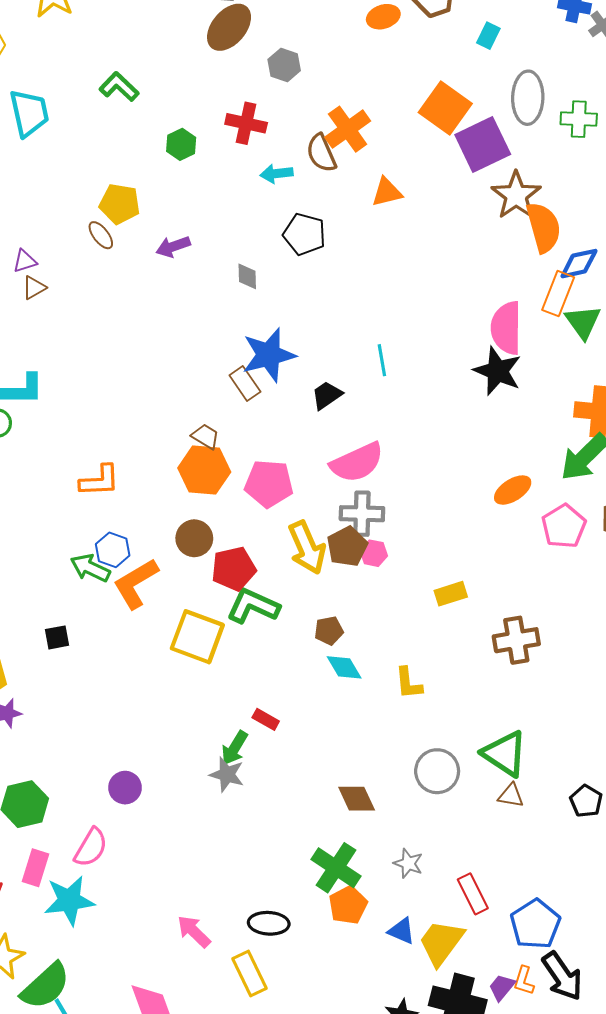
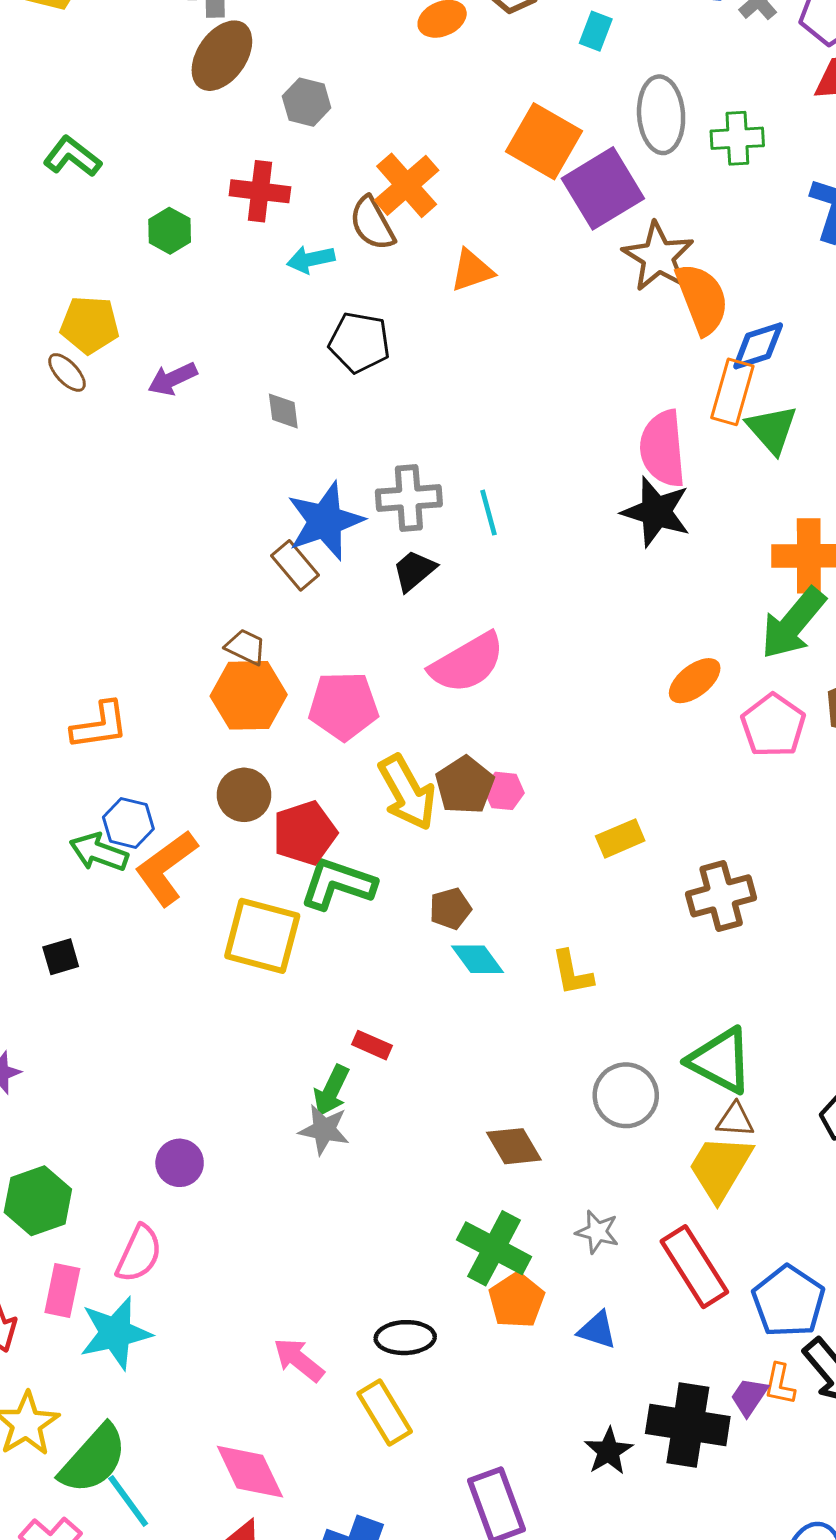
gray cross: (362, 514) -> (409, 498), moved
red rectangle: (473, 894) -> (694, 1267), size x1.4
yellow trapezoid: (441, 943) -> (720, 1168), moved

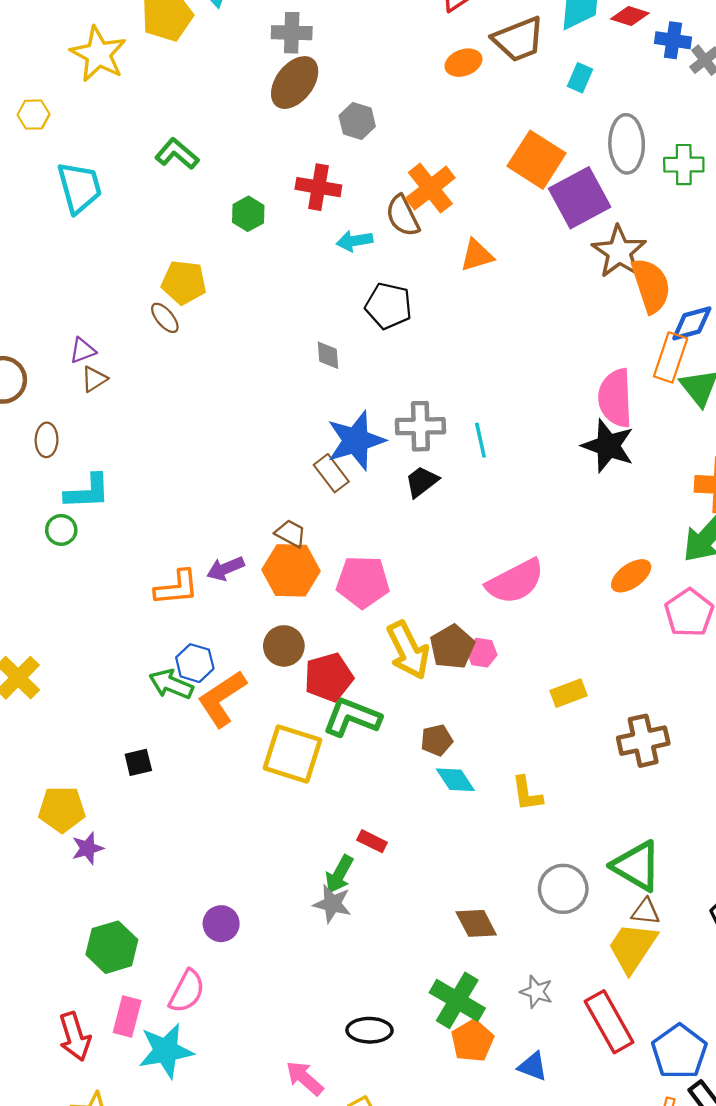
purple arrow: (173, 379) -> (225, 569), moved
pink semicircle: (467, 663) -> (515, 581), moved
black ellipse: (405, 1338) -> (369, 1030), moved

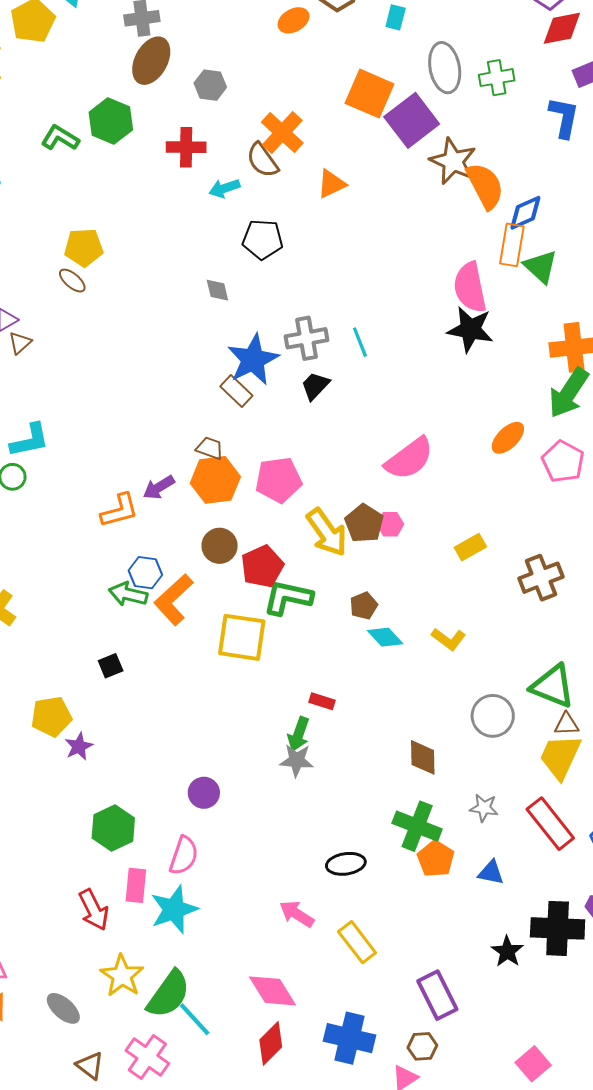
green hexagon: (248, 214) -> (111, 121), moved, size x1.5
yellow L-shape: (527, 794) -> (449, 639), turned -36
brown diamond: (476, 923) -> (423, 757), turned 36

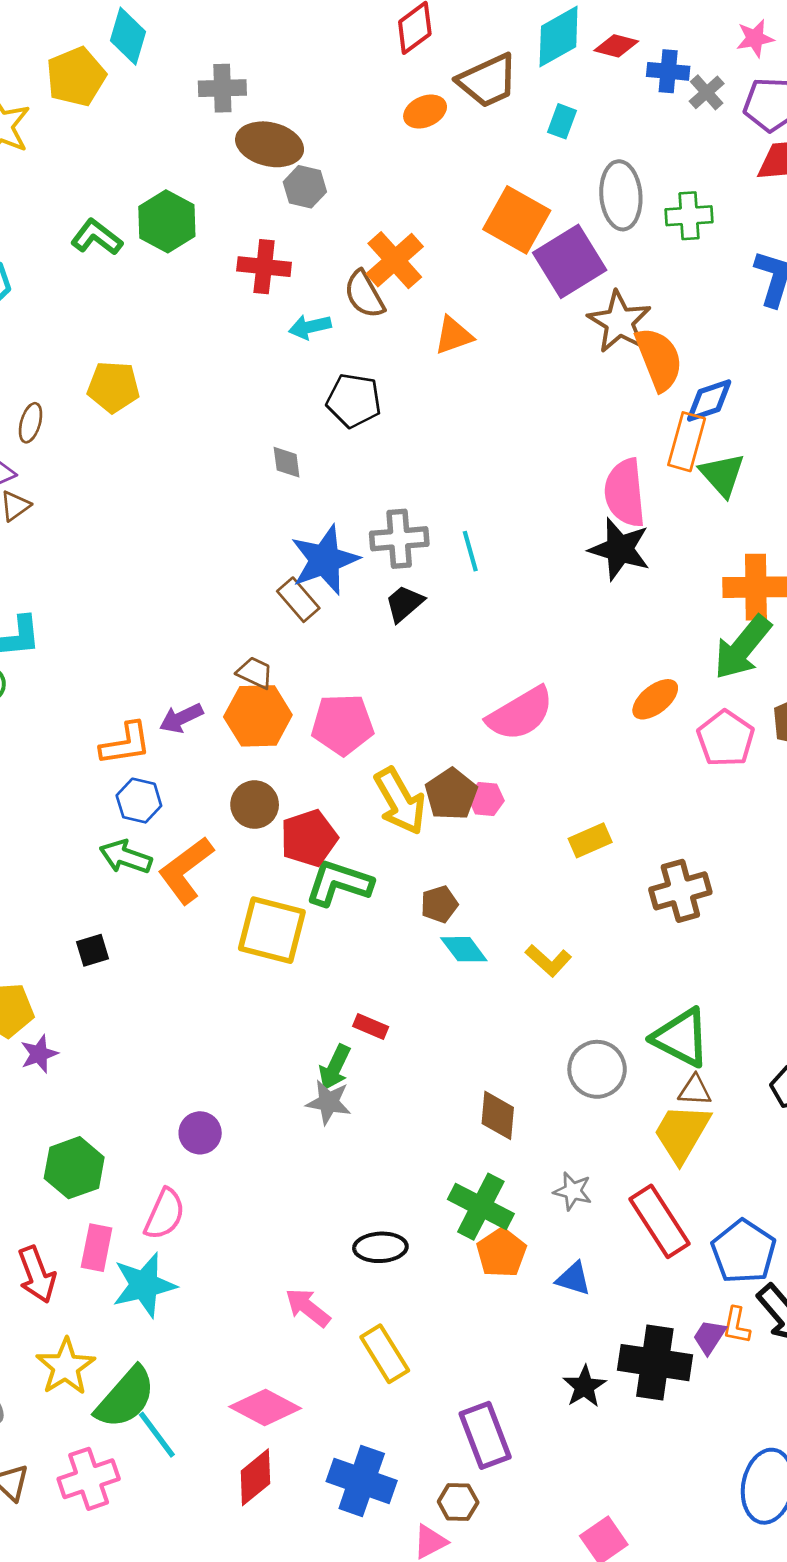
brown ellipse: (151, 61) -> (270, 144), moved, turned 69
brown ellipse: (72, 281) -> (31, 423), moved, turned 60
blue hexagon: (145, 573) -> (139, 801), moved
pink diamond: (273, 991) -> (265, 1407), turned -36
pink cross: (147, 1057) -> (89, 1479), turned 30

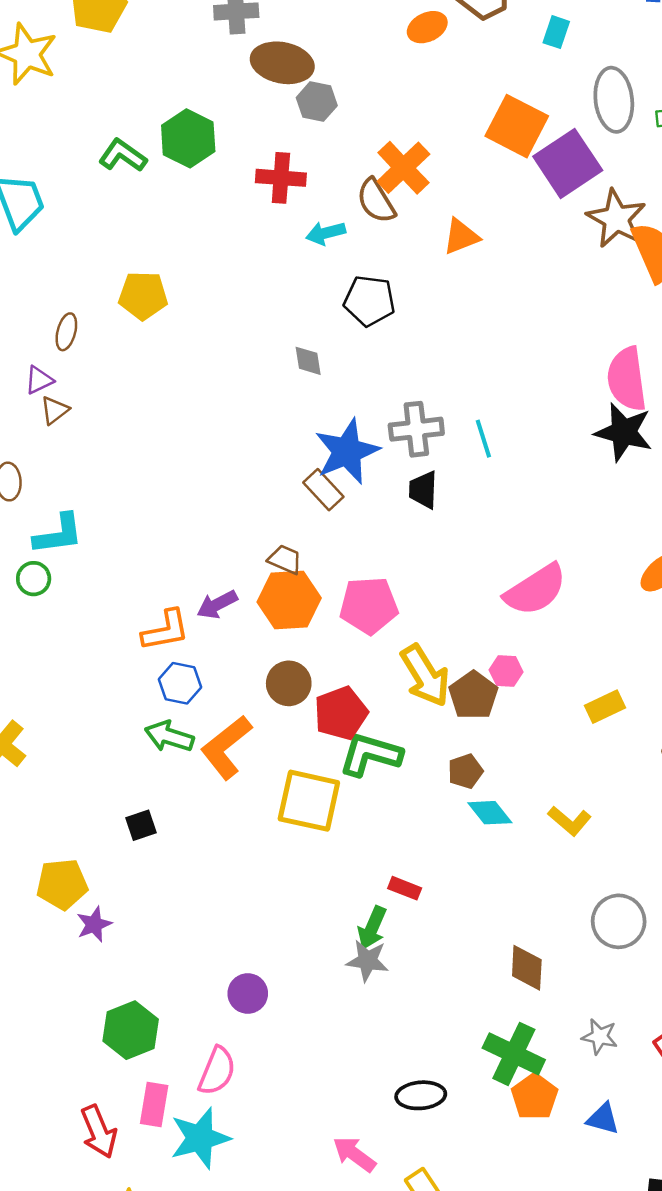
black trapezoid: (404, 603) -> (423, 490), turned -45
brown pentagon: (451, 794) -> (473, 695), moved

